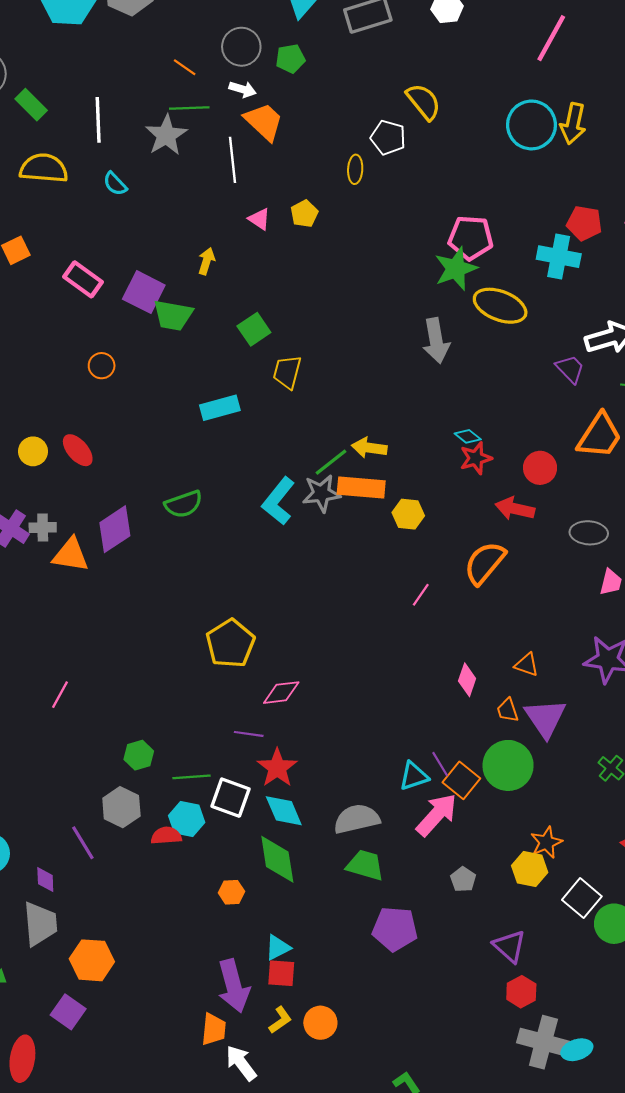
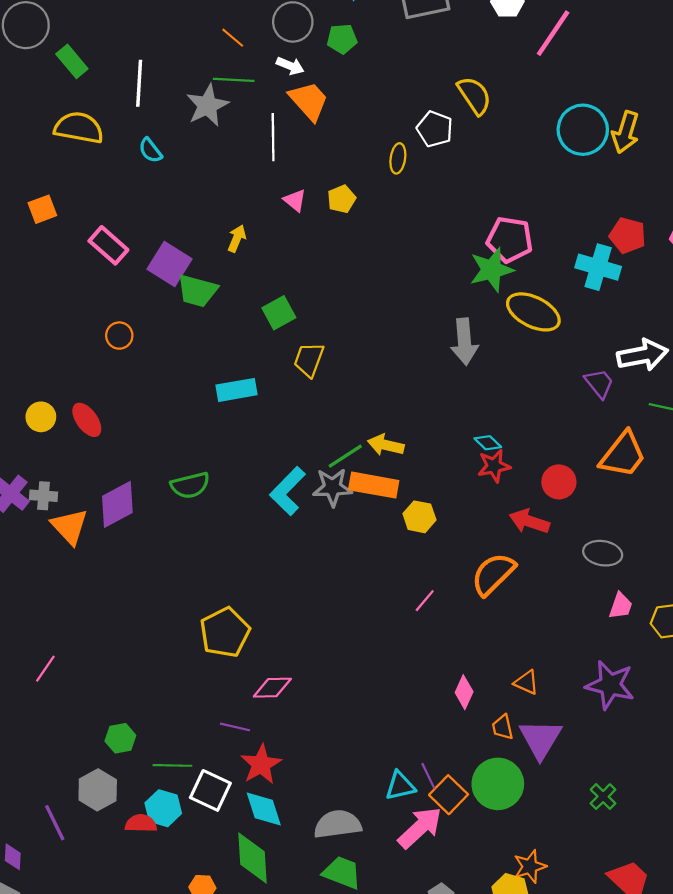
pink line: (551, 38) -> (553, 33), moved
orange triangle: (71, 555) -> (70, 527), turned 33

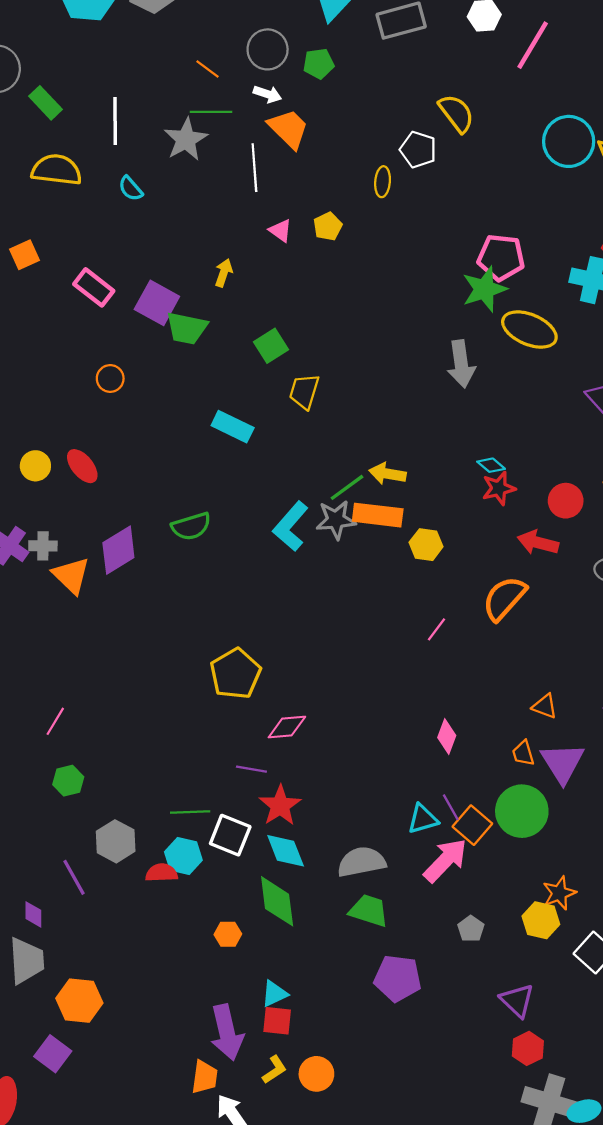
cyan rectangle: (237, 390) -> (233, 427), turned 39
pink diamond: (464, 692) -> (447, 736), moved
green hexagon: (120, 738) -> (68, 781), moved

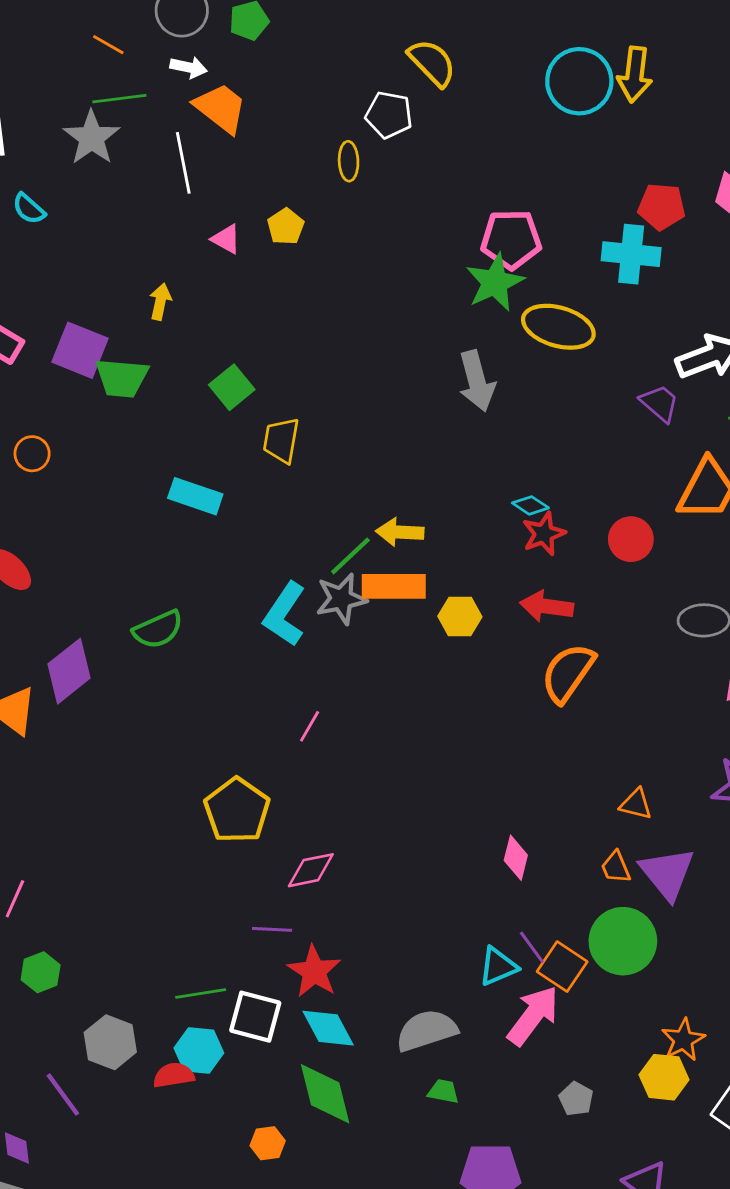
red arrow: (538, 543) -> (547, 606), moved
pink line: (436, 629) -> (310, 726), moved
green trapezoid: (369, 911) -> (443, 1091), size x0.6

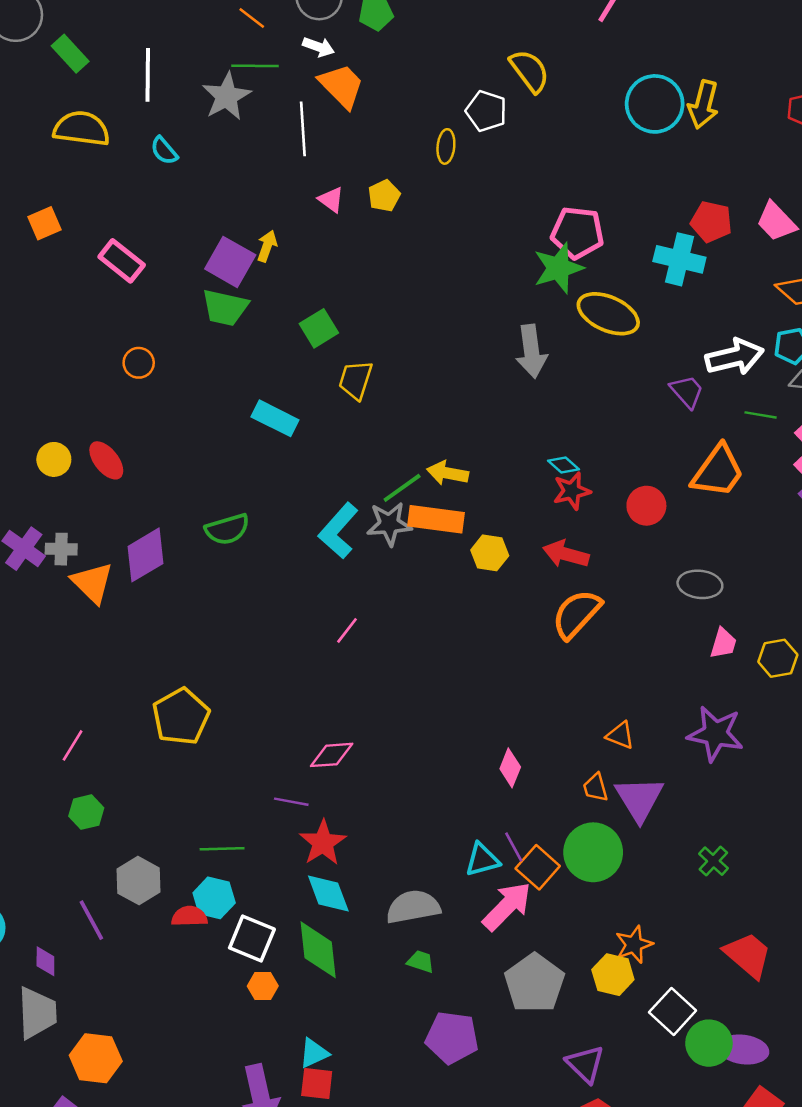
purple square: (80, 350) -> (230, 262), moved
yellow pentagon: (237, 810) -> (181, 717), moved
white square: (255, 1017) -> (252, 938), moved
gray pentagon: (576, 1099) -> (534, 983), size x2.0

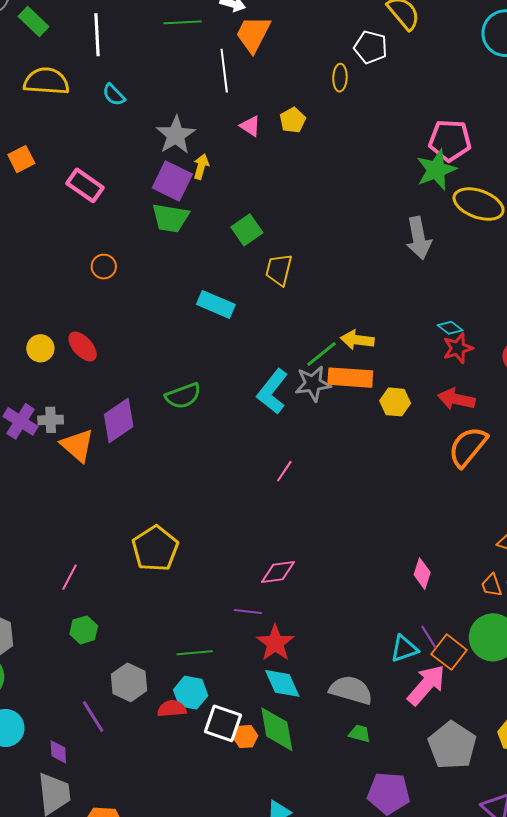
orange trapezoid: (342, 86) -> (253, 34), turned -105
gray star: (227, 96) -> (176, 135), moved
gray semicircle: (413, 907) -> (351, 690), turned 30
orange hexagon: (263, 986) -> (245, 737), moved

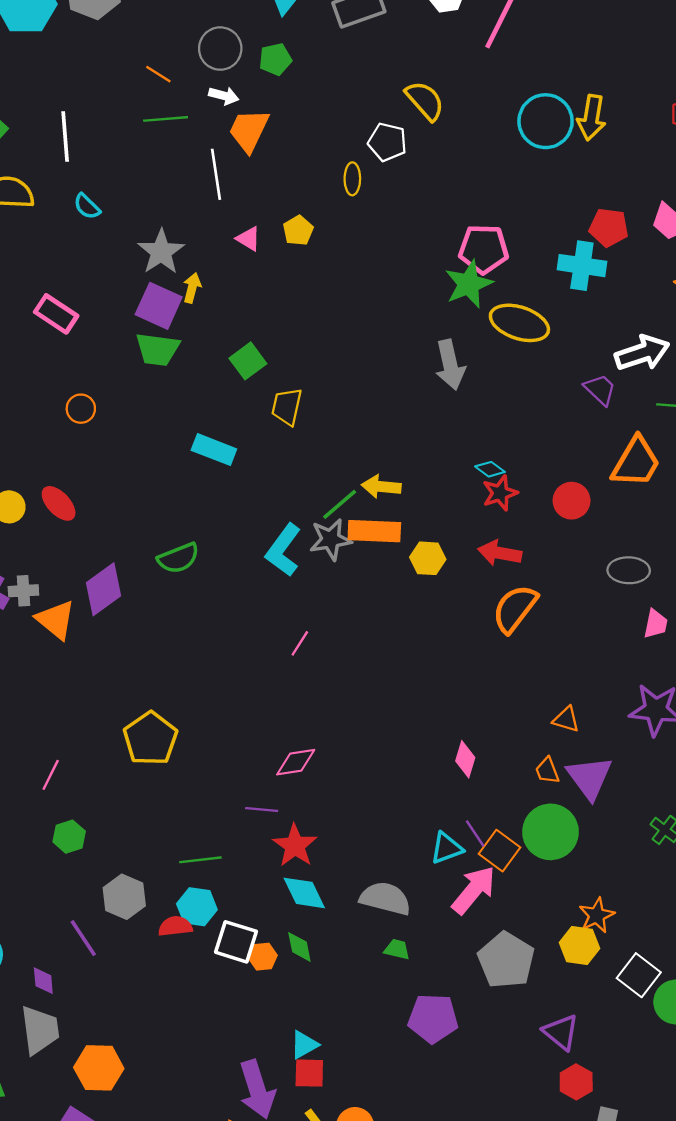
green diamond: (277, 729) -> (299, 947), size x0.6

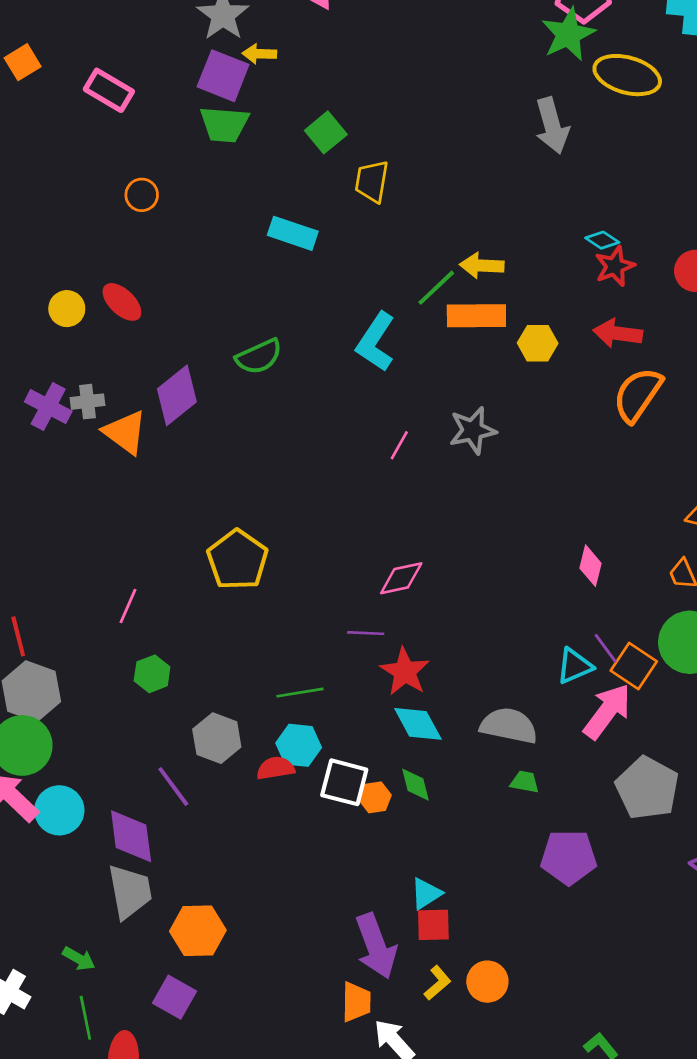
yellow arrow: (192, 288) -> (259, 54), turned -100
gray star: (331, 539) -> (473, 430), moved
purple diamond: (43, 981) -> (131, 836), size x1.8

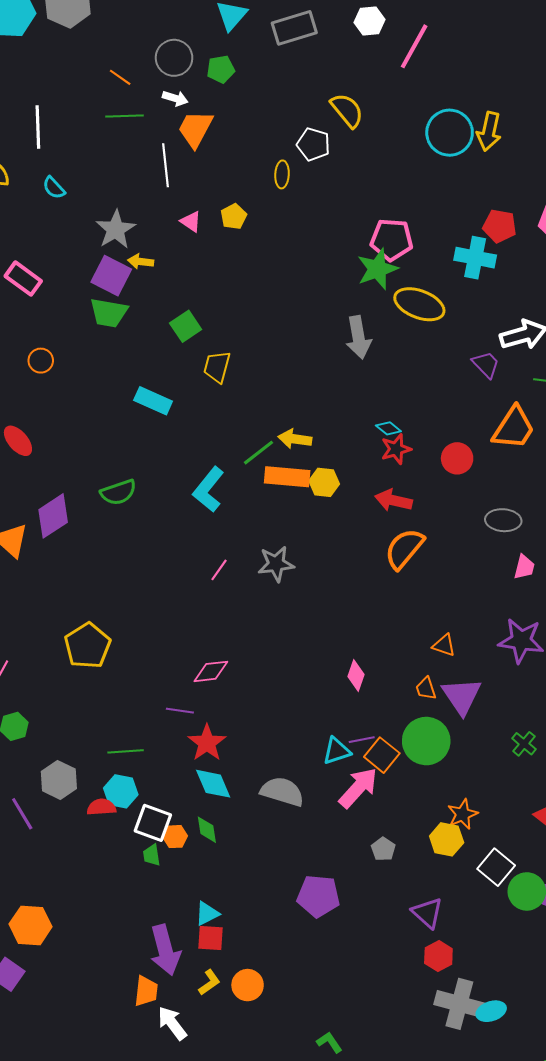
yellow hexagon: (538, 343) -> (324, 482), moved
purple line: (606, 648) -> (362, 740), turned -70
green trapezoid: (525, 782) -> (152, 855), moved, turned -115
gray pentagon: (647, 788) -> (383, 849), size x0.5

